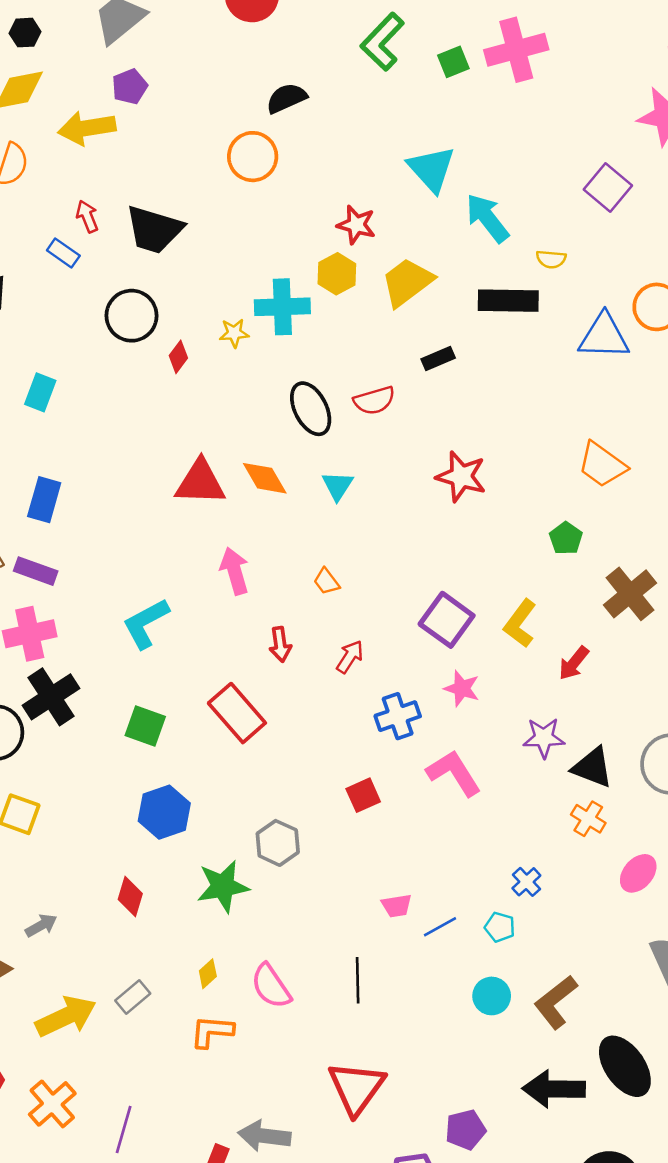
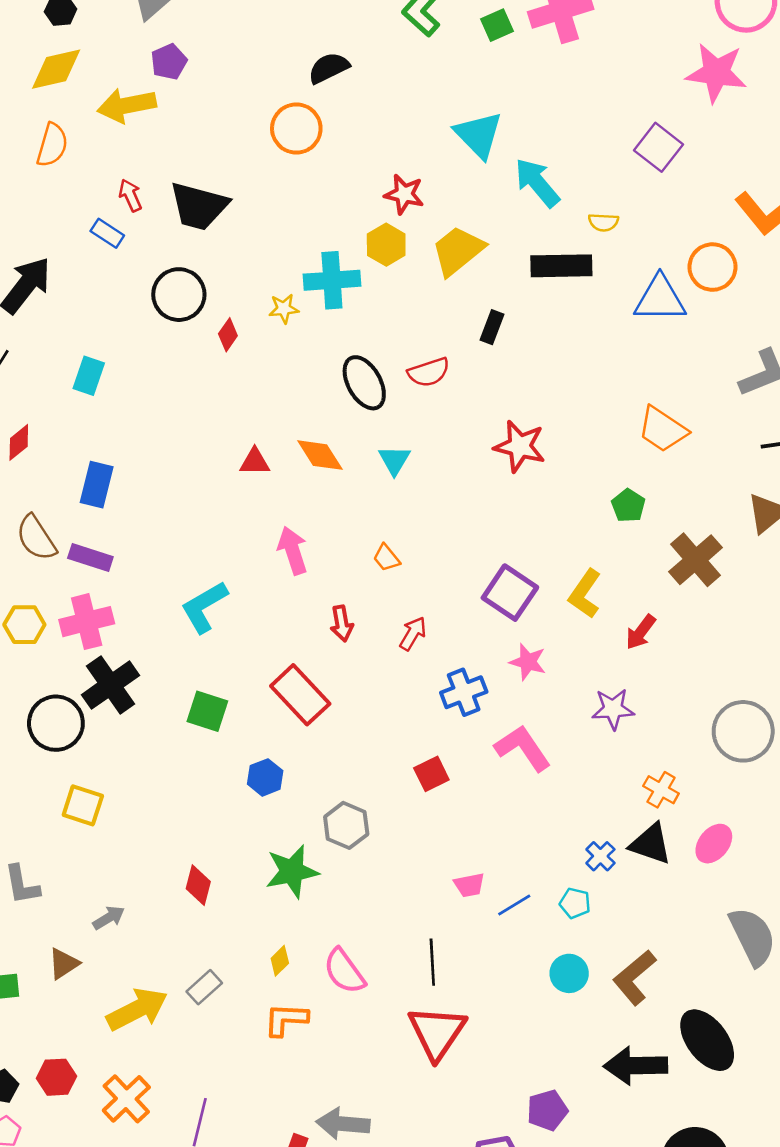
black rectangle: (438, 358) -> (492, 327), turned -44
red triangle: (200, 482) -> (255, 462), size x0.6
black triangle: (592, 767) -> (651, 844), moved
blue hexagon: (164, 812) -> (265, 777), moved, size x0.7
red triangle: (356, 1088) -> (437, 1032), moved

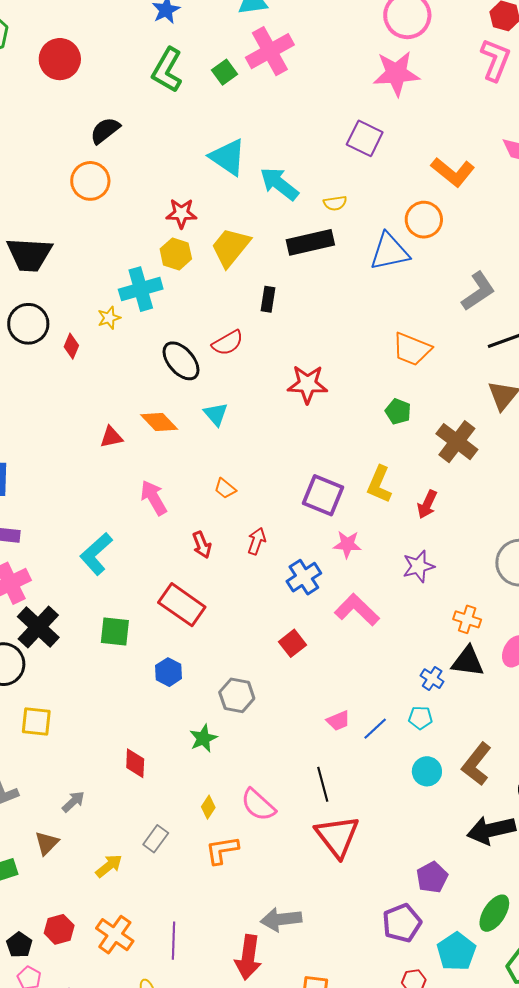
green star: (292, 871) -> (203, 738), size x0.7
yellow arrow: (137, 1009) -> (109, 866), size x0.6

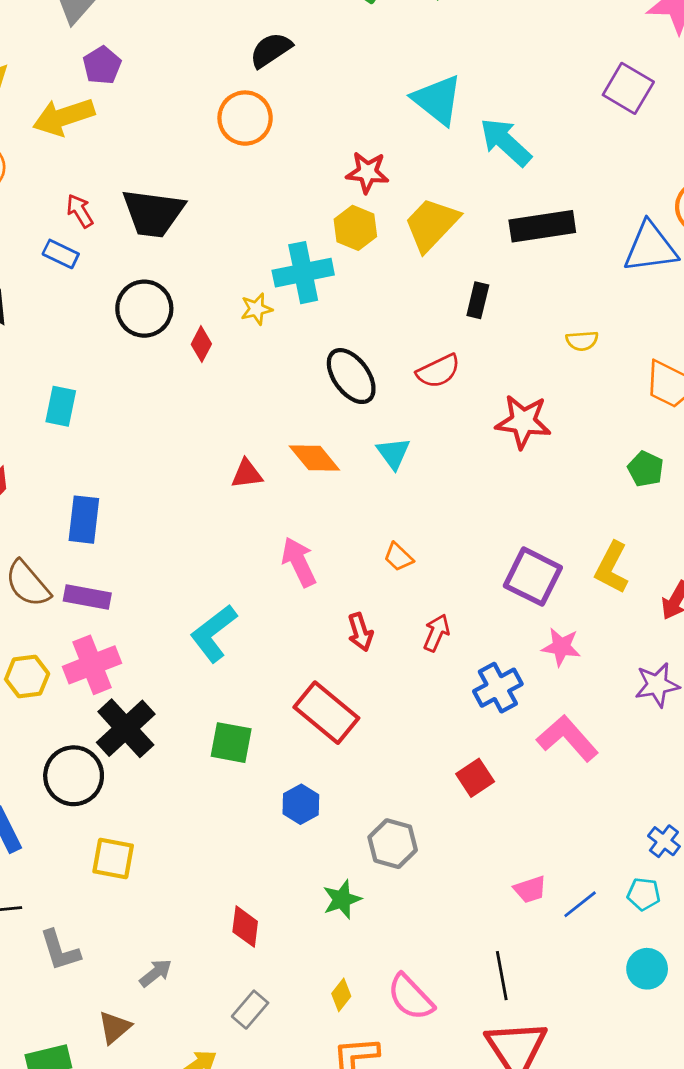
yellow semicircle: (335, 203) -> (582, 341), moved
red semicircle: (228, 343) -> (438, 371), moved
gray rectangle: (156, 839) -> (250, 1010), moved

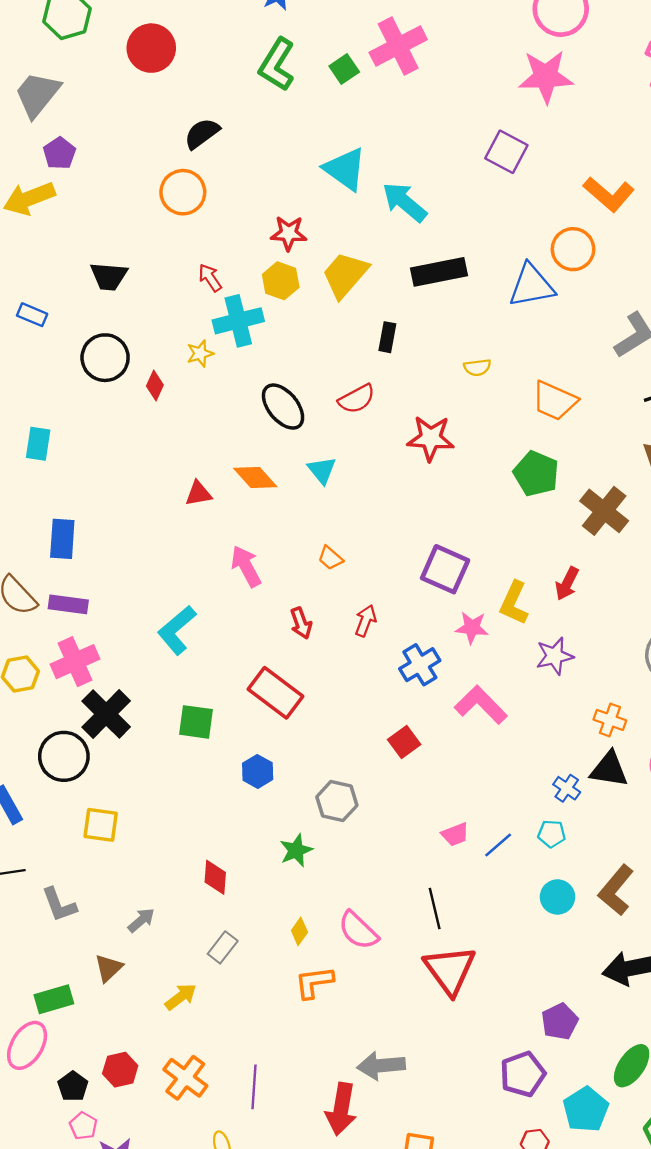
red arrow: (80, 211) -> (210, 278), moved
black trapezoid: (153, 213) -> (109, 276), size x0.7
green pentagon: (645, 469) -> (536, 474), size x1.5
yellow L-shape: (612, 568) -> (514, 603), moved

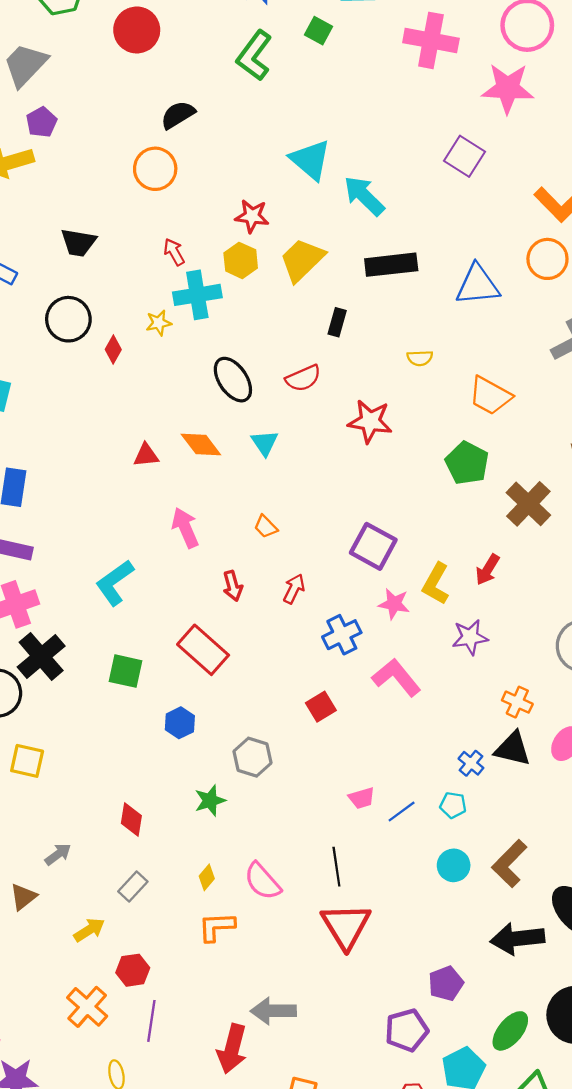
pink cross: (398, 46) -> (431, 40), moved, turned 33
green square: (344, 69) -> (319, 31), moved, turned -32
orange circle: (573, 249) -> (547, 259), moved
red hexagon: (120, 1070) -> (133, 970), moved

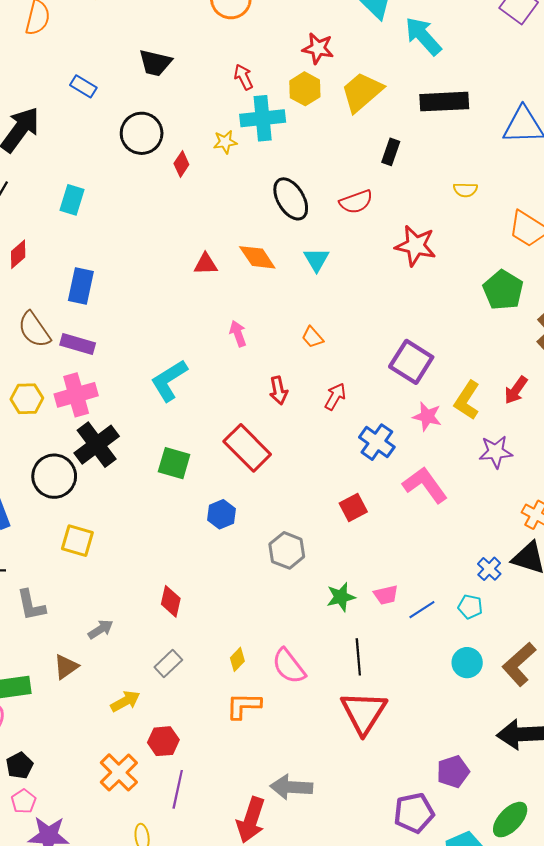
pink arrow: (185, 528) -> (238, 334), size x0.7
blue cross: (342, 635) -> (377, 442), turned -32
green star: (210, 801) -> (341, 597), moved

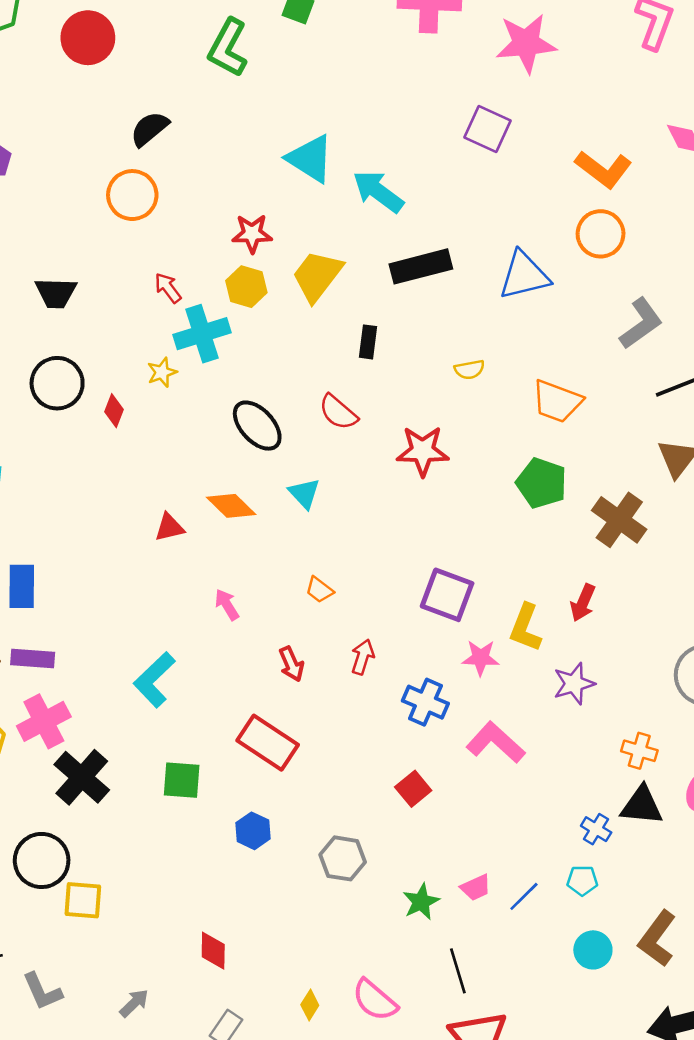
red semicircle: (356, 202) -> (338, 412), turned 72
black circle: (54, 476) -> (42, 860), moved

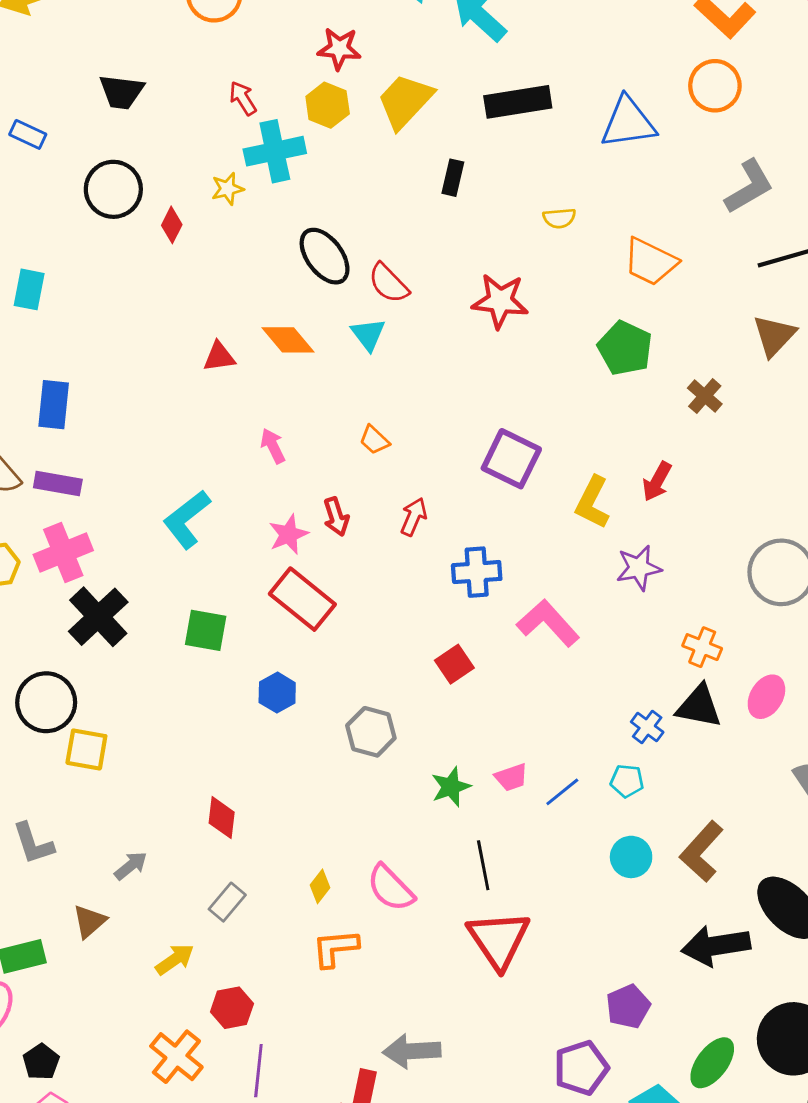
red semicircle: (338, 412) -> (388, 283), moved
brown cross: (619, 520) -> (705, 396), size x0.6
pink star: (481, 658) -> (289, 534), moved, turned -30
blue cross: (425, 702) -> (477, 572), turned -33

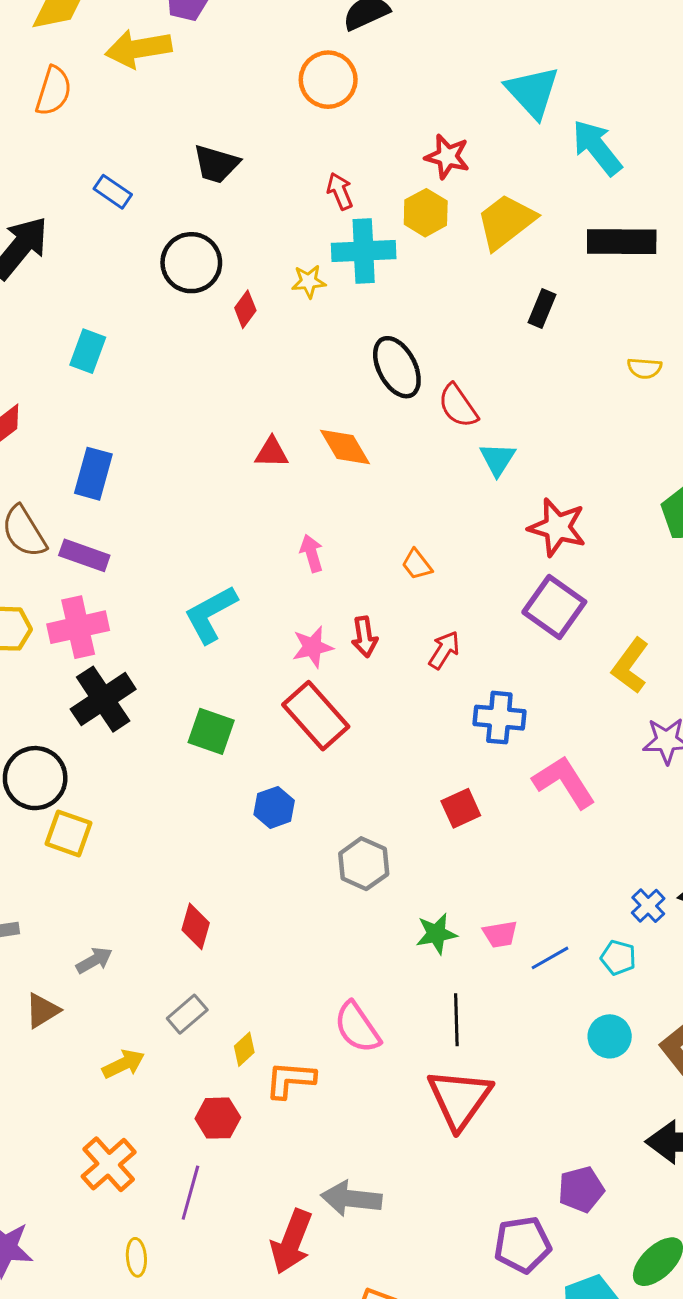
red star: (500, 301) -> (557, 527), moved
cyan triangle: (368, 334) -> (498, 459), moved
yellow diamond: (320, 886) -> (244, 1049), moved
red hexagon: (232, 1008) -> (218, 1118), moved

